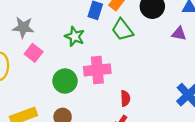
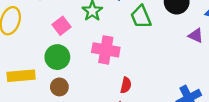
pink square: (34, 53) -> (61, 26), moved
green circle: (65, 81) -> (57, 57), moved

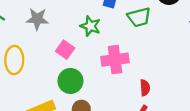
green trapezoid: (141, 17) -> (139, 17), turned -65

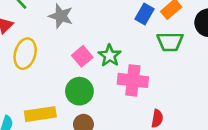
green star: (90, 26) -> (110, 56), moved

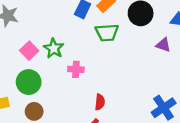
pink cross: (133, 80) -> (76, 69), size x0.6

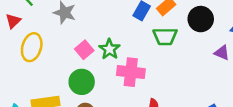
pink cross: (76, 69) -> (131, 72), size x1.6

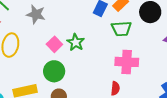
pink cross: (131, 72) -> (127, 62), moved

